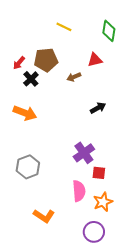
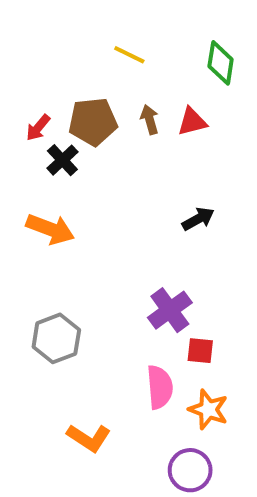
brown arrow: (74, 77) -> (150, 120), moved, turned 96
orange star: (103, 202) -> (208, 409), turned -30

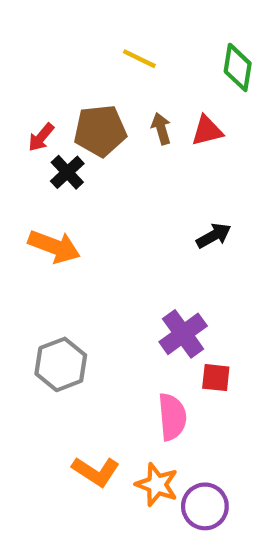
orange star: (208, 409) -> (157, 485), moved

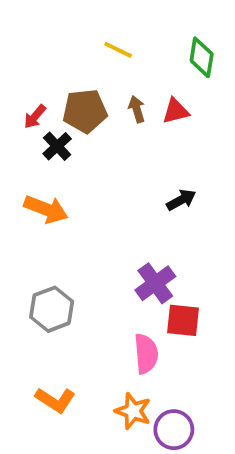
red square: (216, 378) -> (183, 320), size x1.4
orange L-shape: (96, 471) -> (55, 400), moved

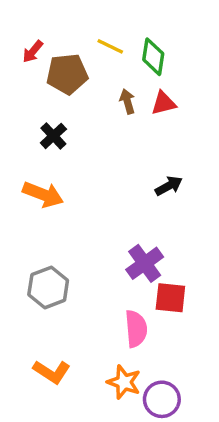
green diamond: (202, 57) -> (153, 57), moved
brown pentagon: (85, 111) -> (67, 74), moved
red arrow: (35, 117) -> (33, 52), moved

